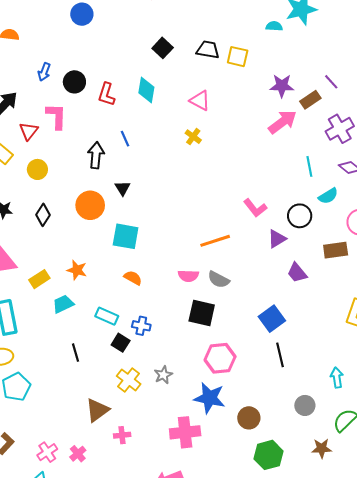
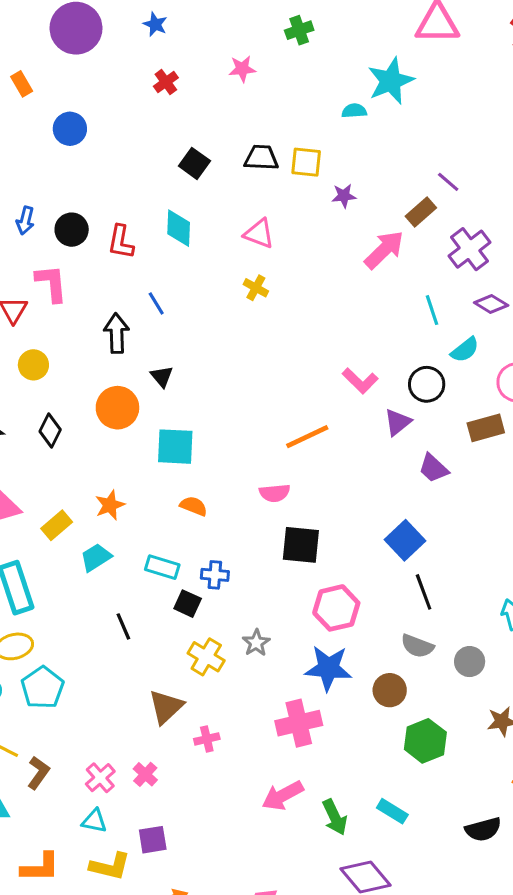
purple star: (282, 86) -> (344, 196), moved, size x0.7
orange star: (77, 270) -> (110, 505), turned -30
gray semicircle: (219, 280) -> (417, 646), moved

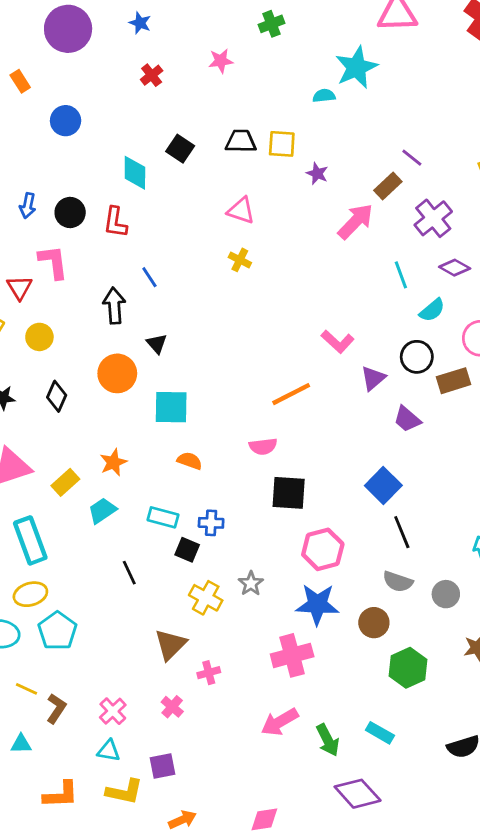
purple star: (344, 196) -> (317, 173), turned 30
cyan diamond: (179, 228) -> (135, 173), moved
black circle: (427, 384) -> (417, 357), moved
pink cross: (145, 774) -> (172, 707), moved

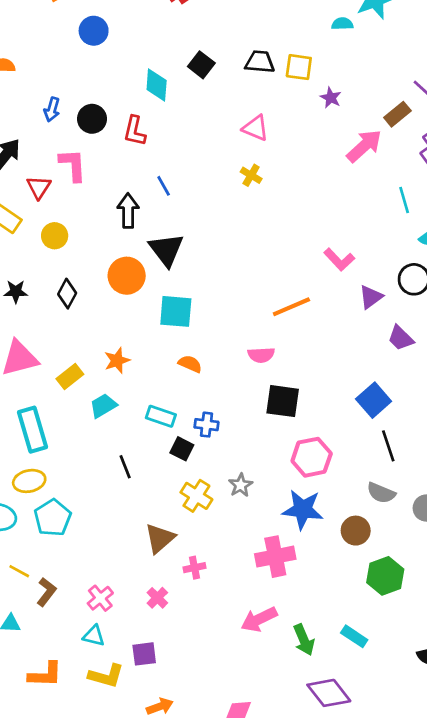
black triangle: (157, 344) -> (166, 250), size x1.8

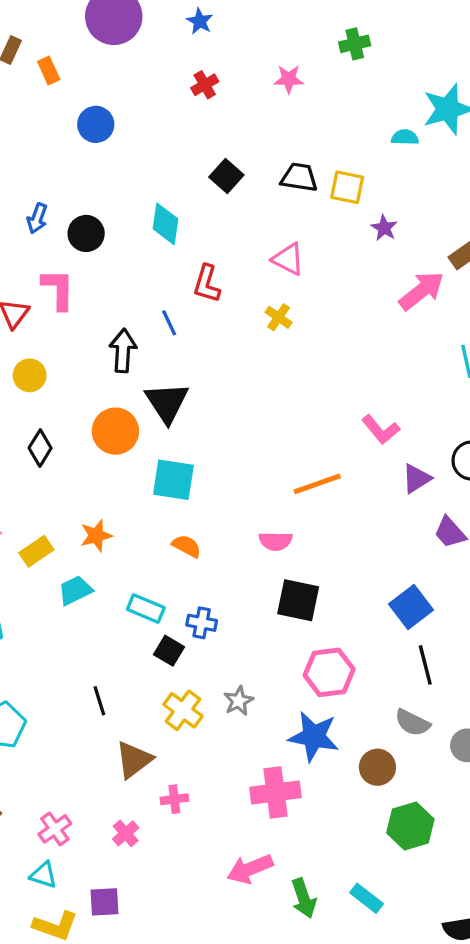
cyan diamond: (157, 85) -> (166, 224), moved
red L-shape: (135, 131) -> (207, 284), moved
black line: (125, 467) -> (99, 701), moved

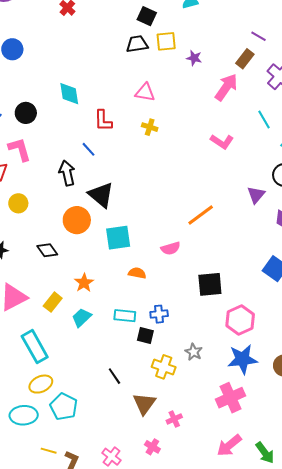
black square: (226, 176) -> (147, 16), moved
pink L-shape: (381, 430) -> (222, 142), moved
black diamond: (40, 448) -> (47, 250), moved, turned -50
pink semicircle: (276, 541) -> (171, 248), moved

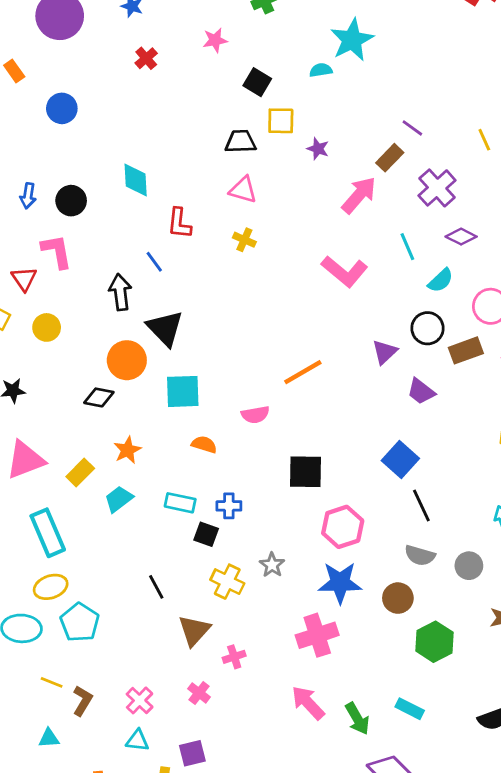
black trapezoid: (137, 44) -> (241, 142), moved
pink L-shape: (222, 142) -> (345, 271), size x1.4
black diamond: (47, 250) -> (99, 397), moved, turned -50
pink arrow: (229, 445) -> (308, 703), turned 80

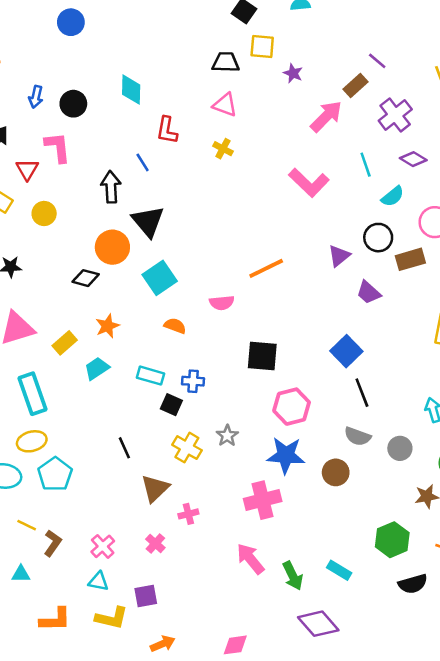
cyan square: (183, 391) -> (160, 278), turned -36
green hexagon: (435, 642) -> (392, 540), moved

